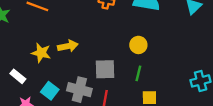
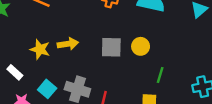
gray square: (105, 69) -> (111, 47), moved
green line: (138, 73) -> (160, 75), moved

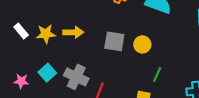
yellow star: (40, 49) -> (46, 34), turned -30
white rectangle: (15, 72) -> (21, 31), moved

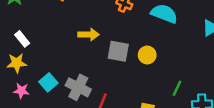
yellow arrow: (73, 32) -> (89, 35), moved
yellow star: (46, 34) -> (17, 63), moved
green line: (157, 75) -> (177, 88), moved

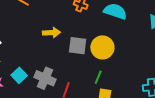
yellow circle: (147, 55) -> (102, 47), size x1.5
green line: (177, 88) -> (98, 77), moved

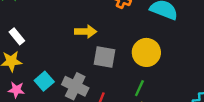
gray square: (78, 46) -> (104, 57), moved

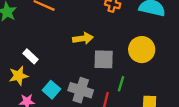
white rectangle: (17, 36) -> (30, 56), moved
green line: (139, 88) -> (121, 84), moved

